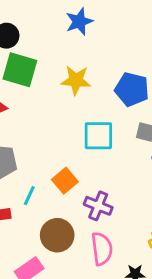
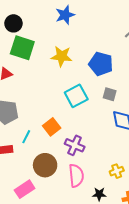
cyan square: (98, 136) -> (76, 96), turned -30

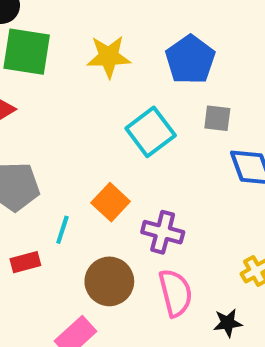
blue pentagon: (101, 64) -> (190, 60), turned 30

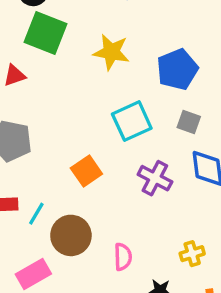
cyan line: (62, 230) -> (36, 214), moved
purple cross: (163, 232) -> (155, 178), moved
pink semicircle: (176, 293) -> (123, 257), size x0.7

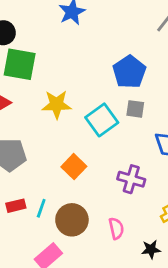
yellow star: (111, 52) -> (57, 104), moved
gray square: (189, 122) -> (135, 109), moved
purple cross: (155, 178) -> (131, 179), moved

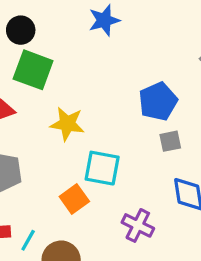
gray square: (135, 109) -> (170, 141), moved, turned -30
cyan square: (102, 120) -> (102, 168), moved, turned 36

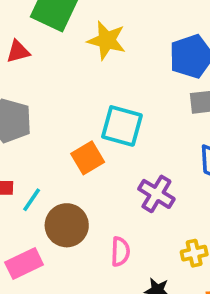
yellow star: (67, 124) -> (107, 40), moved

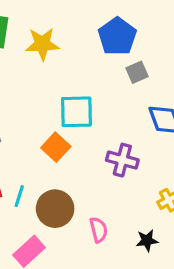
pink semicircle: (120, 252) -> (99, 230), moved

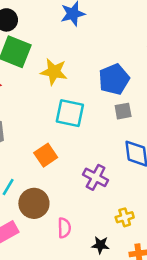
cyan square: (76, 112) -> (70, 113), moved

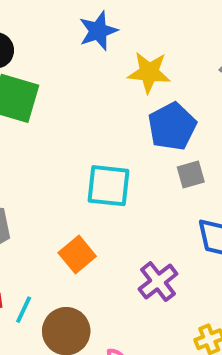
yellow star: (54, 72) -> (149, 72), moved
purple cross: (96, 177) -> (158, 282), turned 30

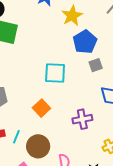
yellow star: (149, 72) -> (72, 16), turned -30
purple cross: (158, 282) -> (82, 119), turned 30

